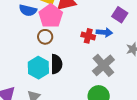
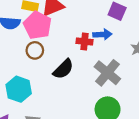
black semicircle: (56, 64) -> (63, 69), moved, turned 54
cyan hexagon: (38, 68) -> (19, 89), moved

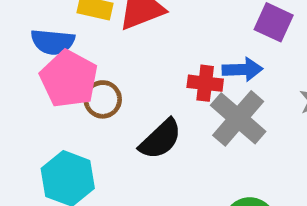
pink pentagon: (37, 25) -> (69, 79), moved
gray cross: (107, 73) -> (238, 118), moved

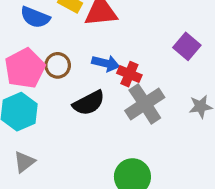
blue arrow: (242, 69) -> (106, 63), moved
pink pentagon: (69, 79) -> (25, 68), moved

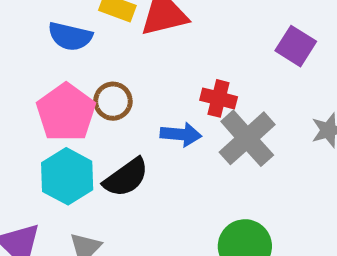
blue arrow: (106, 63) -> (181, 134), moved
black semicircle: (89, 103) -> (126, 178), moved

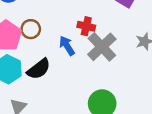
blue arrow: (181, 134) -> (67, 46), turned -126

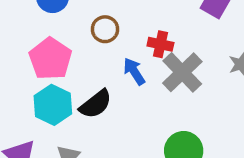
brown circle: (31, 29) -> (105, 29), moved

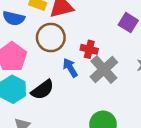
brown circle: (105, 29) -> (51, 38), size x1.5

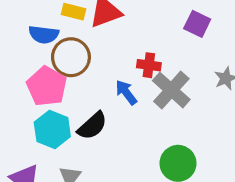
brown circle: (51, 38) -> (71, 57), moved

